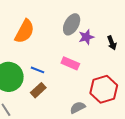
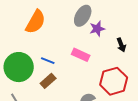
black arrow: (112, 43) -> (121, 45), moved

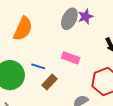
purple star: (97, 29) -> (86, 16), moved
brown rectangle: (48, 81) -> (50, 82), moved

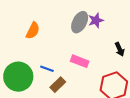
orange semicircle: (23, 29) -> (33, 31), size x0.7

